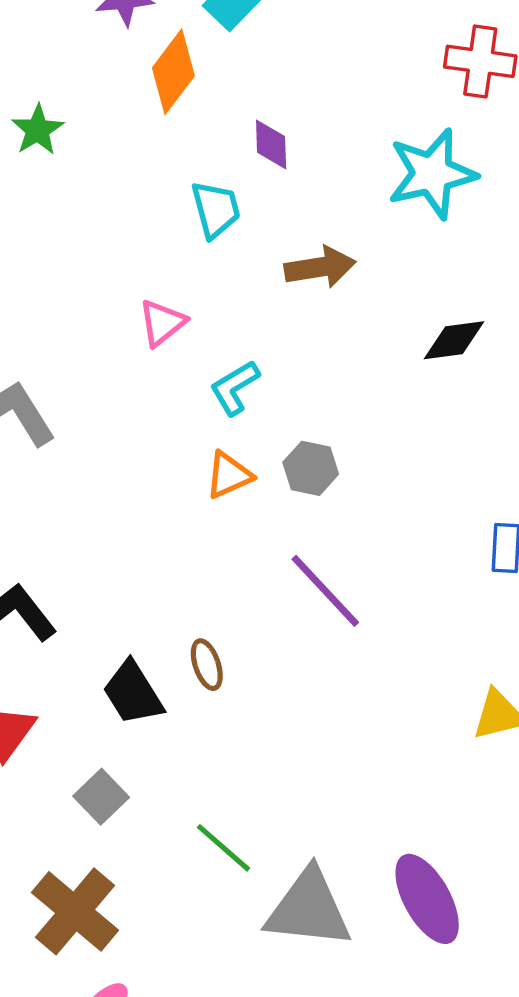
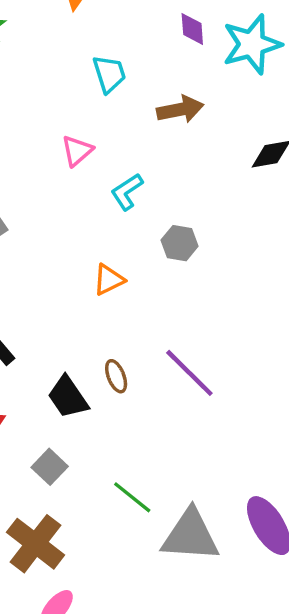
purple diamond: (271, 144) -> (192, 29), moved
orange triangle: (229, 475) -> (109, 280), moved
purple line: (325, 591) -> (189, 373), moved

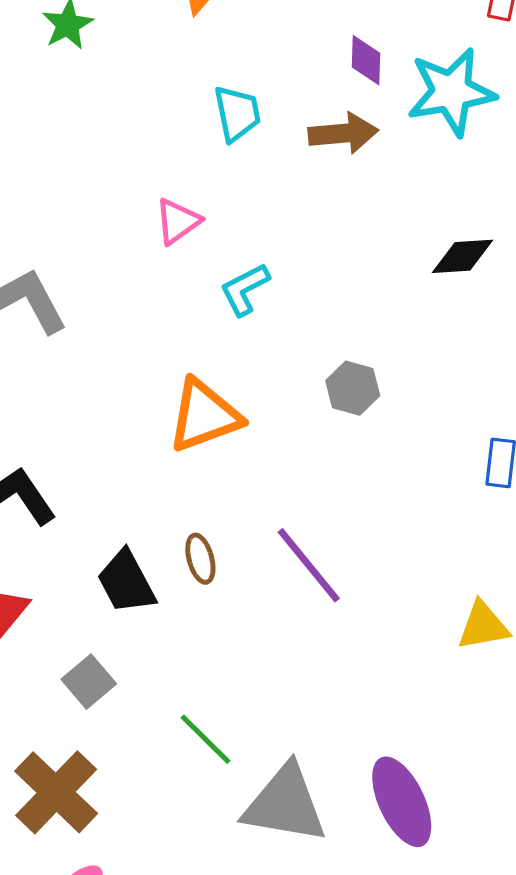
brown arrow: (180, 109) -> (343, 133), moved
gray hexagon: (180, 243) -> (353, 388), moved
orange triangle: (109, 280) -> (204, 416), size x1.6

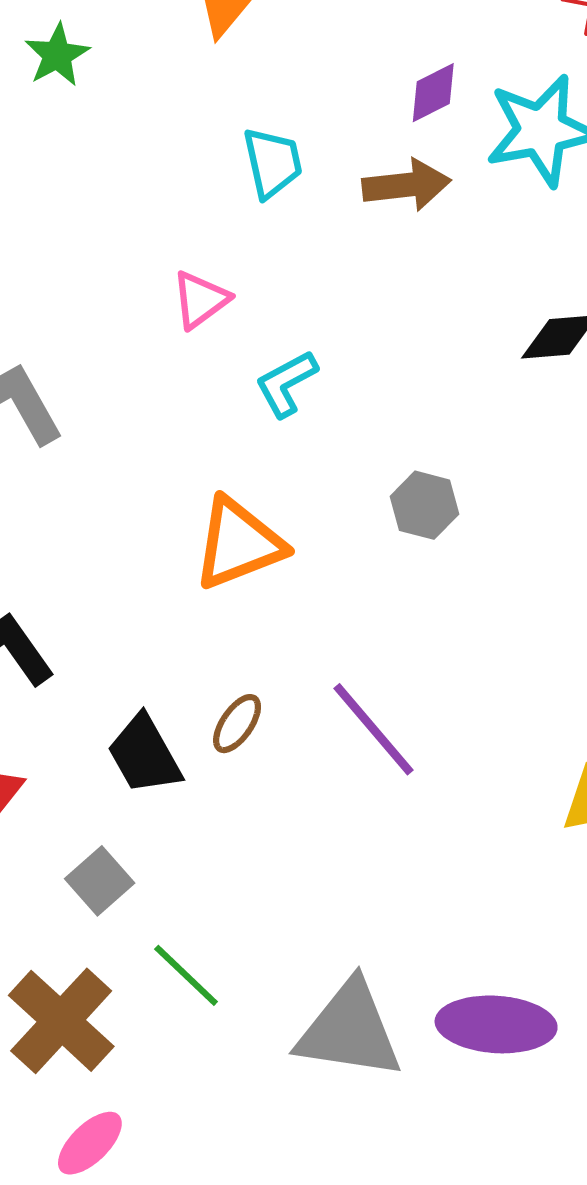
purple diamond: (366, 60) -> (433, 93), turned 63
brown ellipse: (200, 559) -> (237, 724), turned 51
green line: (205, 739) -> (186, 975), moved
purple ellipse: (402, 802) -> (496, 1024), turned -60

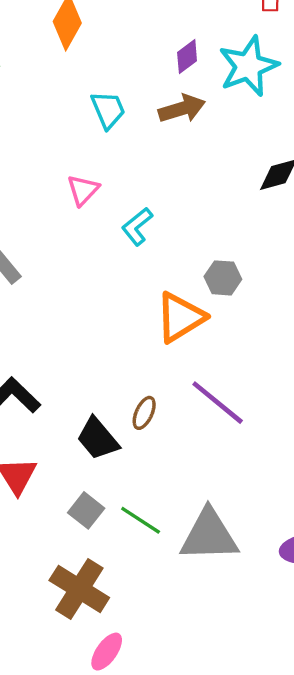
orange triangle: (238, 544) -> (180, 317), moved
green line: (186, 975) -> (141, 520), moved
gray triangle: (349, 1030) -> (209, 535), moved

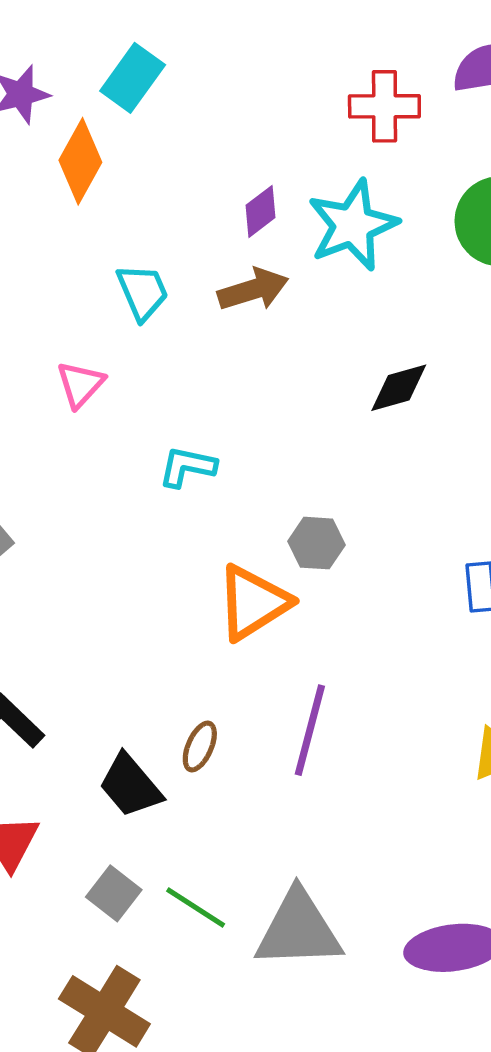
pink triangle: (83, 190) -> (80, 384), moved
cyan L-shape: (137, 226) -> (187, 467), turned 51
purple line: (218, 403) -> (310, 730), turned 66

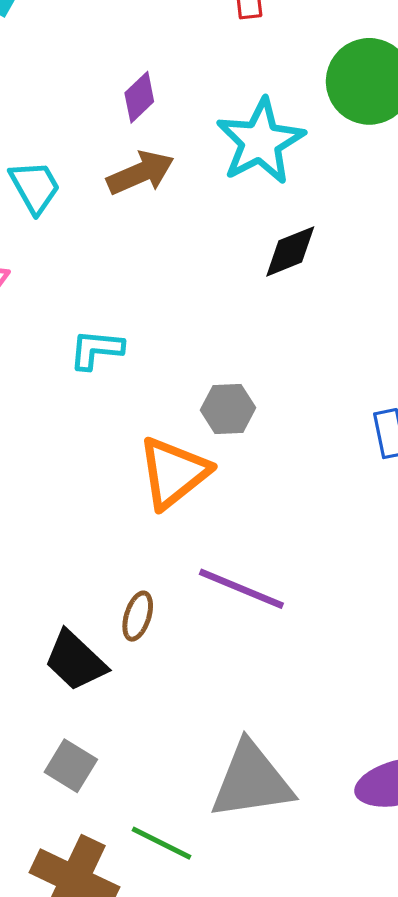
cyan star: (353, 225) -> (260, 141), moved
purple line: (310, 730) -> (241, 589), turned -76
green line: (196, 908) -> (162, 843), moved

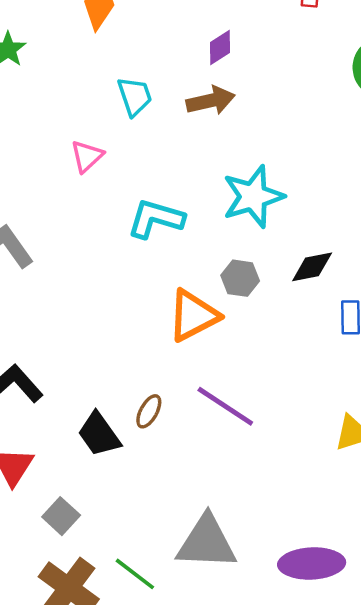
cyan star: (260, 141) -> (253, 197), moved
black diamond: (290, 251) -> (312, 267), moved
cyan L-shape: (96, 349) -> (156, 219), size x1.4
gray square: (71, 766) -> (61, 516), moved

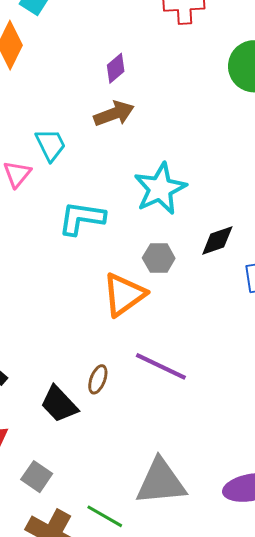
cyan trapezoid: (135, 96) -> (51, 145), moved

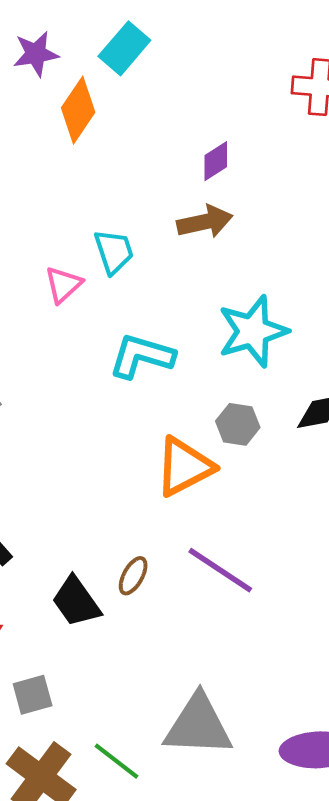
gray square: (37, 477) -> (33, 695), turned 32

